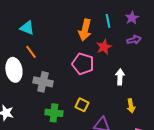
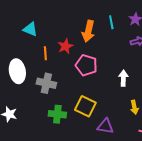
red star: (104, 47) -> (65, 46), moved
orange line: (31, 52) -> (45, 53), moved, turned 32
yellow square: (82, 105) -> (85, 106), size x1.5

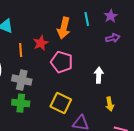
green cross: (57, 114) -> (21, 103), moved

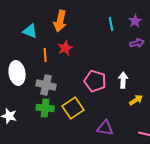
orange arrow: (64, 28) -> (60, 21), moved
pink pentagon: (62, 62) -> (95, 81), moved
yellow square: (61, 103) -> (73, 108), moved, turned 30
yellow arrow: (110, 104) -> (136, 100), moved, turned -112

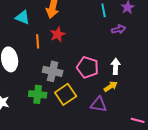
purple arrow: (137, 43) -> (119, 29), moved
gray cross: (46, 85) -> (53, 71), moved
yellow arrow: (136, 100) -> (111, 86), moved
purple triangle: (105, 128) -> (99, 104), moved

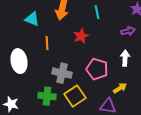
cyan line: (104, 10) -> (97, 12), moved
red star: (58, 34) -> (81, 36), moved
white arrow: (116, 66) -> (125, 58), moved

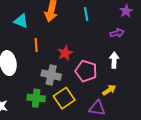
red star: (81, 36) -> (65, 53), moved

